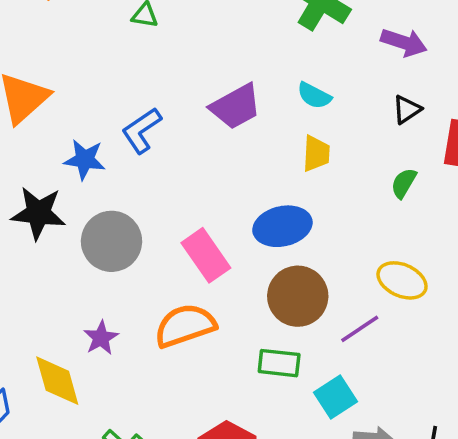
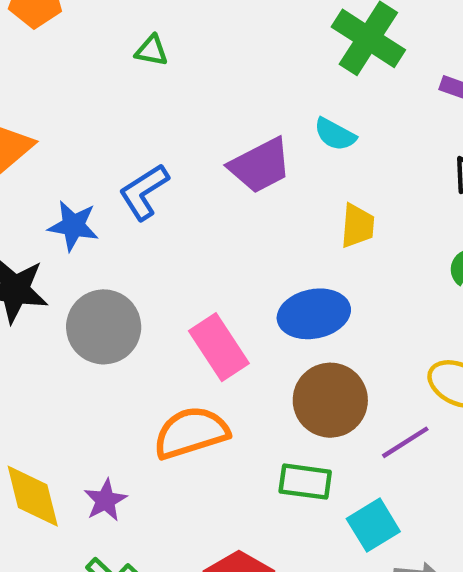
cyan semicircle: (314, 96) -> (335, 134), moved
purple star: (101, 338) -> (105, 500), moved

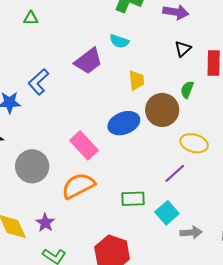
gray circle: (104, 327) -> (32, 166), moved
brown circle: (330, 400) -> (162, 110), moved

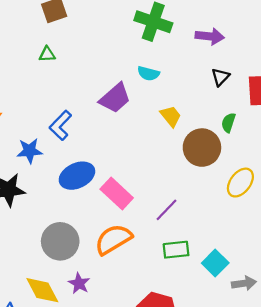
yellow trapezoid: (136, 80) -> (171, 116), turned -30
blue ellipse: (124, 123) -> (77, 176), moved
yellow ellipse: (194, 143) -> (240, 183), turned -64
gray circle: (32, 166) -> (60, 241), moved
purple line: (175, 173) -> (167, 210), moved

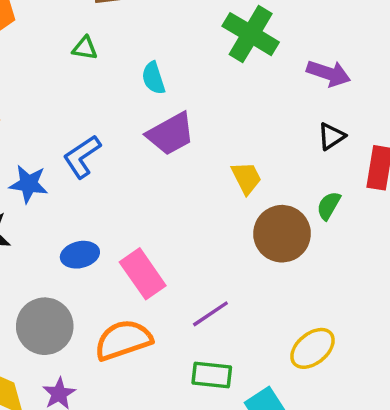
cyan semicircle: (148, 73) -> (153, 78), moved, turned 45
blue ellipse: (77, 176) -> (80, 255), moved, size x0.7
yellow ellipse: (240, 183) -> (312, 348), moved

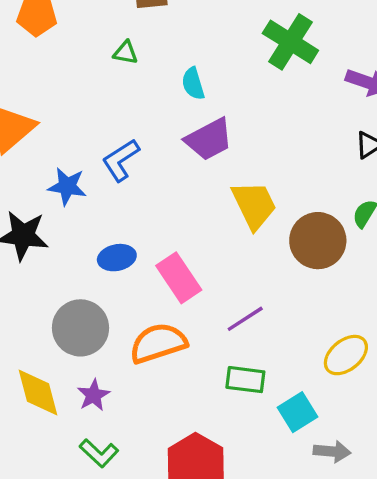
yellow trapezoid: (246, 178) -> (254, 205), moved, size x1.5

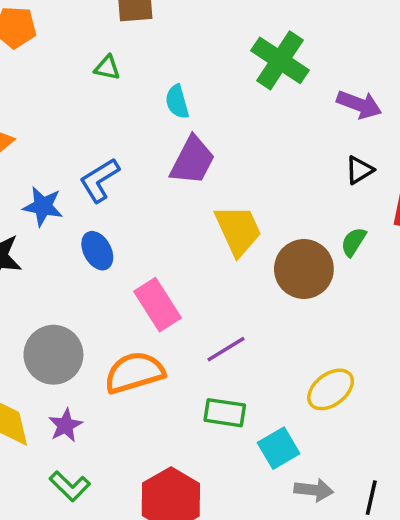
purple trapezoid: (209, 139) -> (192, 160), turned -36
blue ellipse: (117, 258) -> (97, 251), moved, turned 72

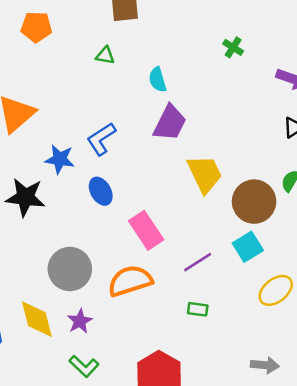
green cross: (280, 60) -> (233, 47), size x0.5
green rectangle: (225, 413) -> (198, 309), size x0.7
cyan square: (279, 448) -> (248, 247), moved

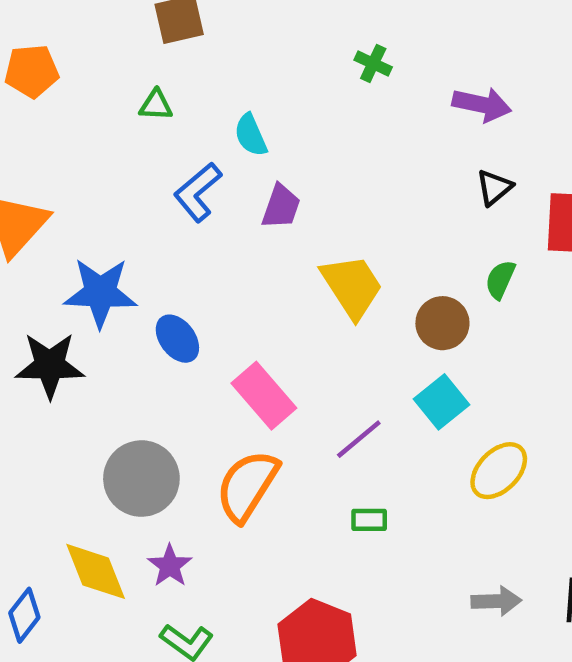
purple trapezoid: (170, 123) -> (281, 207), size x0.7
blue L-shape: (101, 139) -> (198, 192), moved
blue star: (60, 159) -> (100, 293), size x1.4
brown circle: (254, 202) -> (442, 323), size x0.7
orange semicircle: (130, 281) -> (247, 486), turned -33

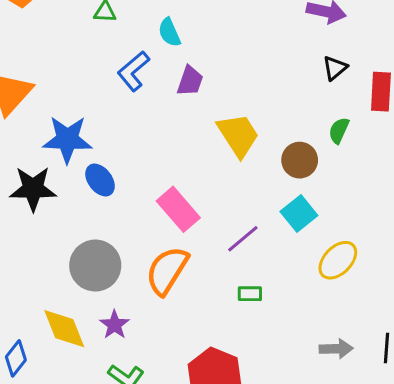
blue ellipse: (177, 339) -> (100, 180), moved

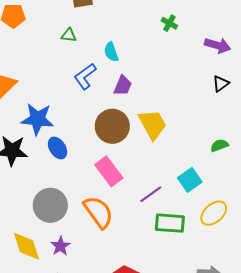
green semicircle: (339, 130) -> (219, 145), moved, turned 42
brown circle: (300, 160) -> (112, 126), moved, size x1.4
orange semicircle: (167, 271) -> (98, 212), turned 108
green rectangle: (250, 294) -> (170, 223), moved, size x1.8

